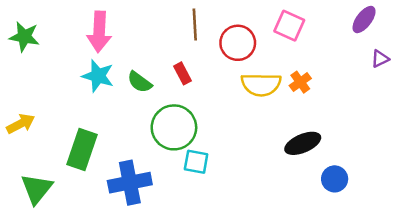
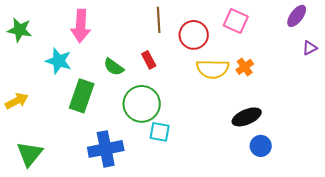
cyan star: (98, 76) -> (59, 61), moved
green rectangle: (82, 149) -> (82, 96), moved
blue circle: (335, 179) -> (261, 146), moved

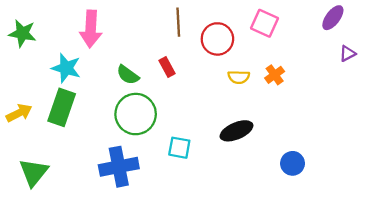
yellow semicircle: (213, 69) -> (239, 77), size x0.6
green rectangle: (82, 96) -> (62, 107), moved
green circle: (142, 104) -> (136, 114), moved
black ellipse: (247, 117) -> (236, 131), moved

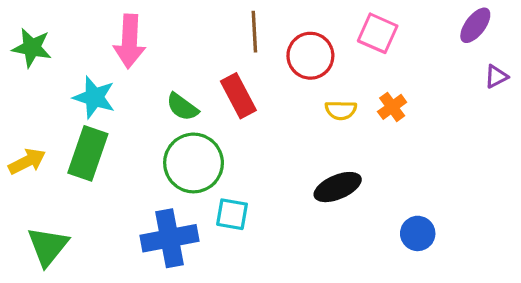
red rectangle: (167, 67) -> (238, 96), size x1.5
cyan square: (179, 148) -> (232, 214), moved

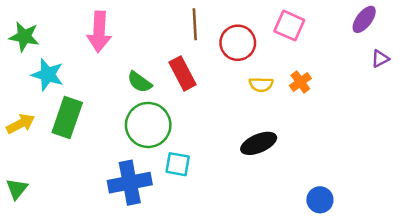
cyan star: (94, 97) -> (48, 75), moved
blue circle: (418, 233) -> (320, 200), moved
green triangle: (48, 246) -> (17, 189), moved, size x0.7

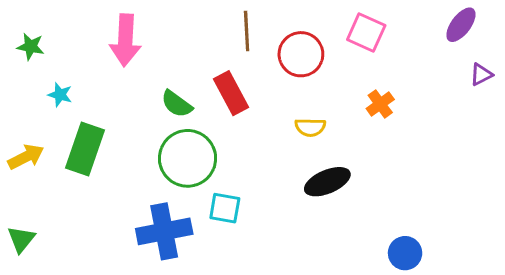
green star: (24, 37) -> (31, 46), size x0.7
cyan star: (48, 75) -> (60, 95), size x0.6
yellow semicircle: (261, 84) -> (310, 127), moved

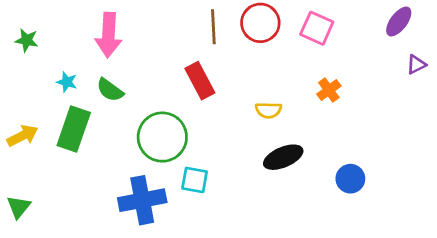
red circle: (301, 54) -> (260, 23), moved
cyan star: (60, 95) -> (67, 82), moved
green semicircle: (177, 104) -> (110, 90), moved
blue circle: (405, 253) -> (350, 179), moved

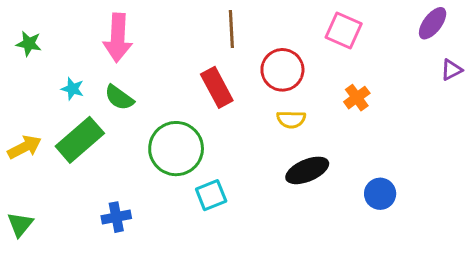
red circle: (260, 23) -> (282, 70), moved
green rectangle: (74, 129) -> (80, 140), turned 30
cyan square: (195, 180) -> (211, 195), turned -32
blue cross: (142, 200) -> (116, 217), moved, size x0.6

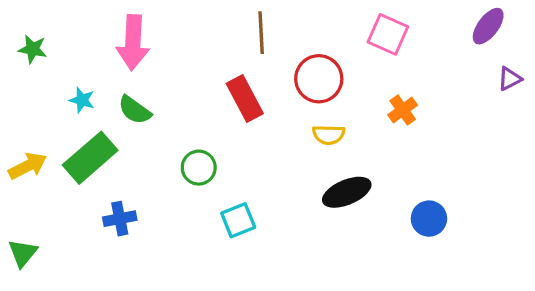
green circle: (176, 149) -> (199, 168), size x0.6
blue cross: (116, 217) -> (120, 219), moved

